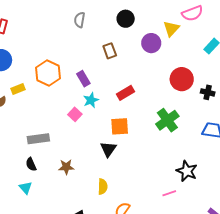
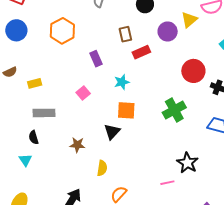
orange hexagon: (48, 73) -> (62, 31), moved
yellow rectangle: (18, 89) -> (35, 83), moved
red rectangle: (125, 93) -> (141, 52), moved
cyan star: (91, 100) -> (122, 82), moved
brown star: (66, 167) -> (77, 145), moved

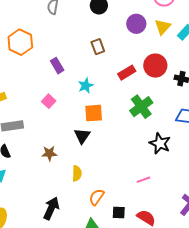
yellow triangle: (189, 20) -> (163, 27), moved
purple circle: (168, 31) -> (136, 24), moved
brown rectangle: (125, 34) -> (98, 47), moved
red rectangle: (141, 52) -> (127, 73), moved
black star: (187, 163) -> (160, 143), moved

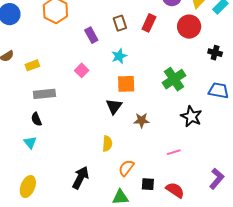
brown rectangle: (98, 47) -> (120, 23), moved
red circle: (155, 66) -> (189, 27), moved
red rectangle: (127, 73) -> (149, 23), moved, turned -36
brown star: (49, 153) -> (141, 120), moved

